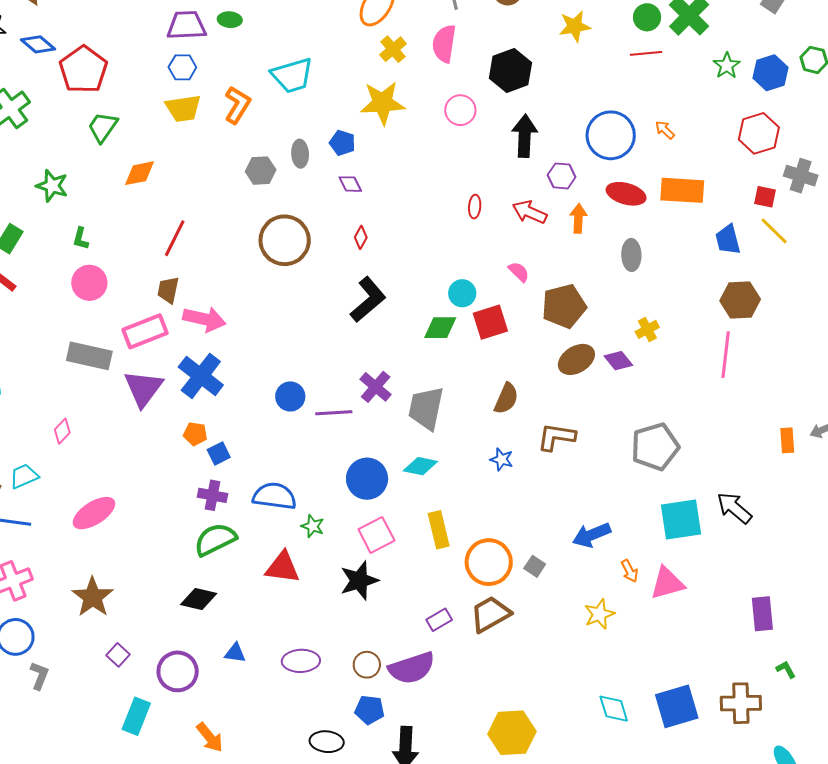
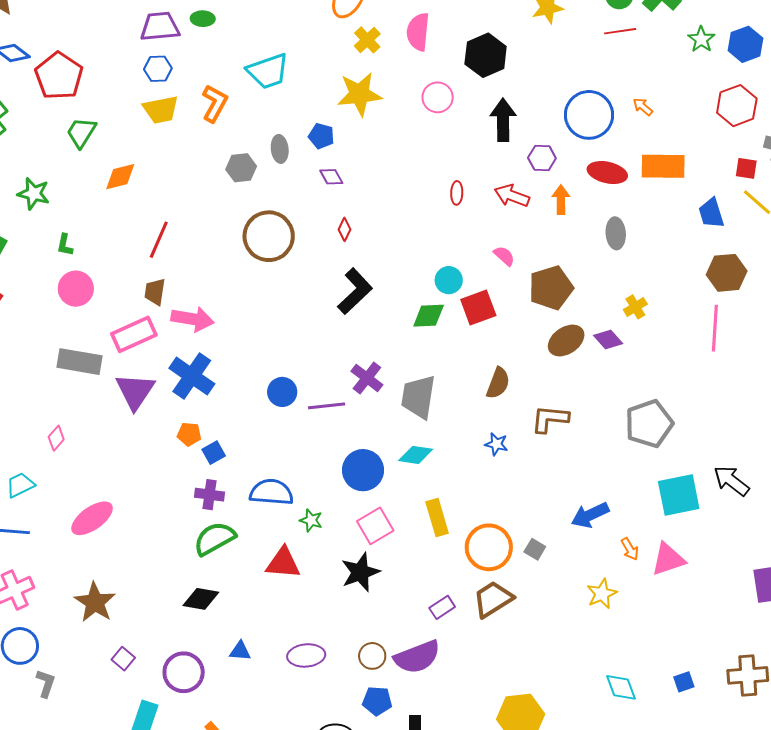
blue square: (677, 706) -> (684, 682), size x0.5

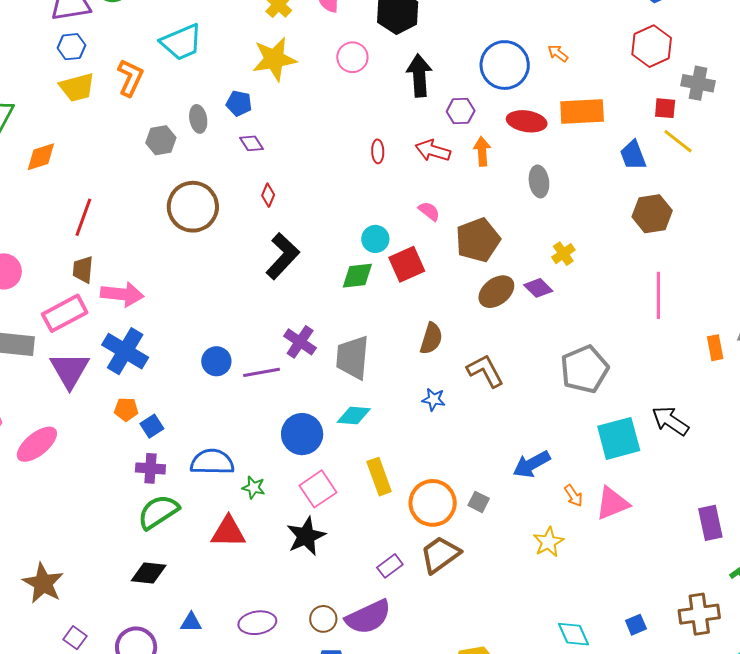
pink line: (715, 328) -> (658, 295), moved
brown L-shape: (550, 419) -> (485, 371), turned 60
pink ellipse: (92, 518) -> (37, 444), moved

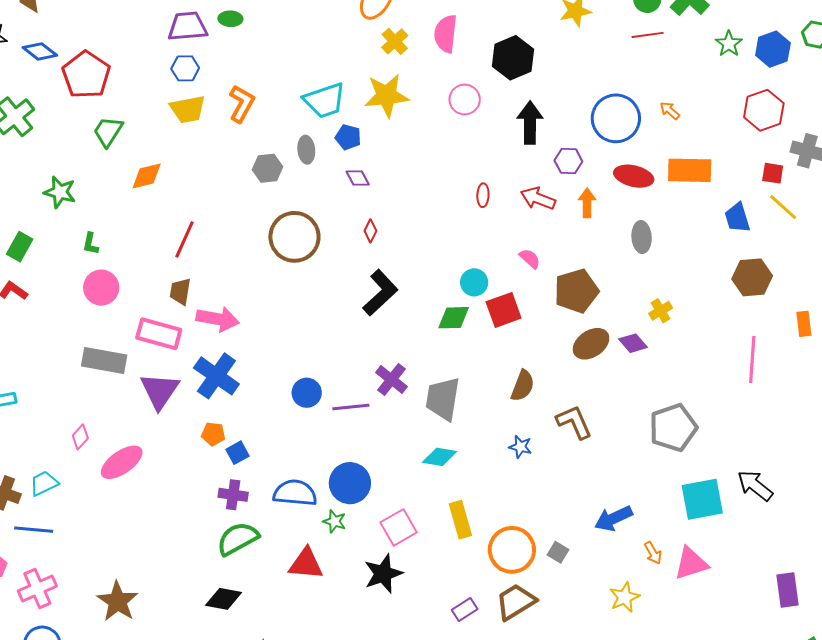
cyan trapezoid: (181, 42) -> (325, 100), moved
pink rectangle: (65, 313) -> (159, 334), turned 39
orange rectangle: (715, 348) -> (804, 324), moved
blue circle: (302, 434) -> (350, 483), moved

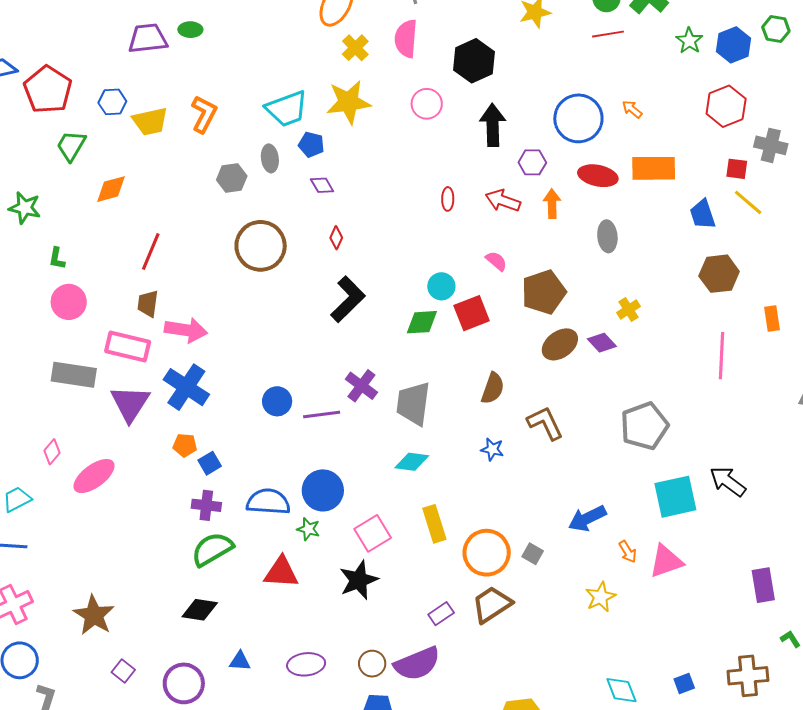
blue hexagon: (185, 68) -> (112, 102), moved

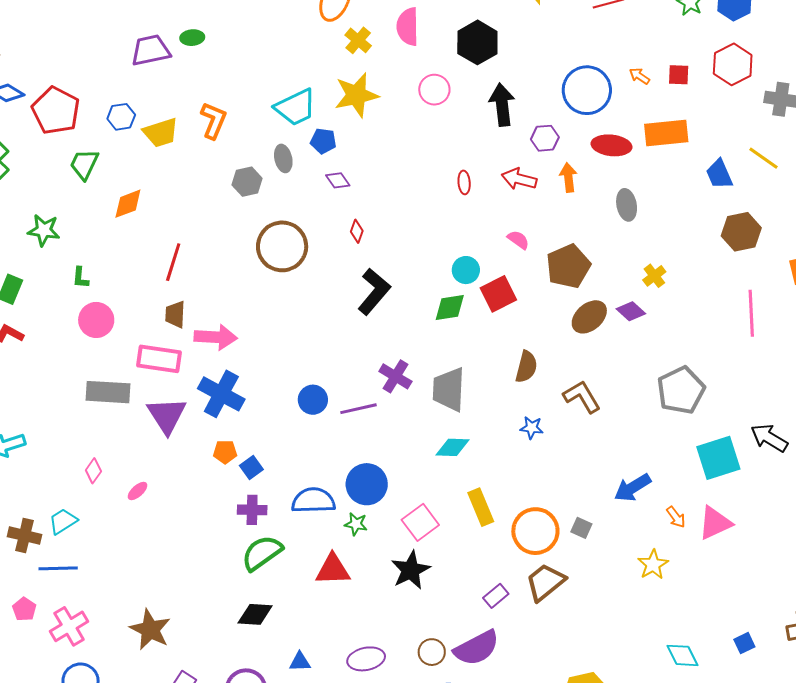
red square: (737, 169) -> (679, 75), moved
pink ellipse: (94, 476) -> (138, 491), size x0.5

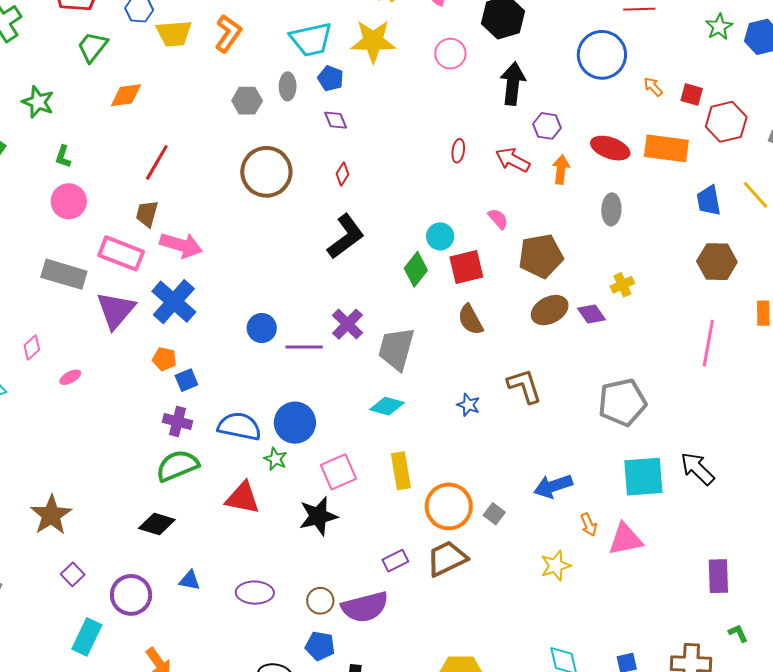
red hexagon: (733, 64) -> (726, 122), moved
blue circle: (587, 90) -> (602, 55), moved
green diamond: (450, 308) -> (416, 269), turned -56
brown semicircle: (526, 367) -> (470, 320), moved, turned 124

